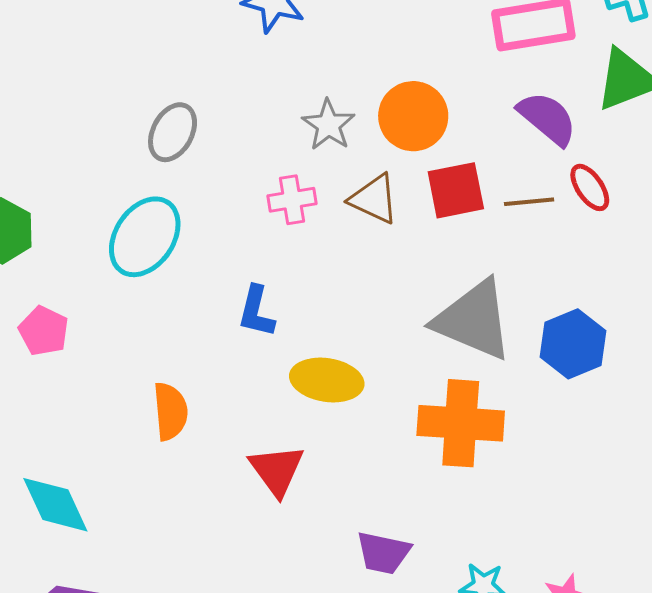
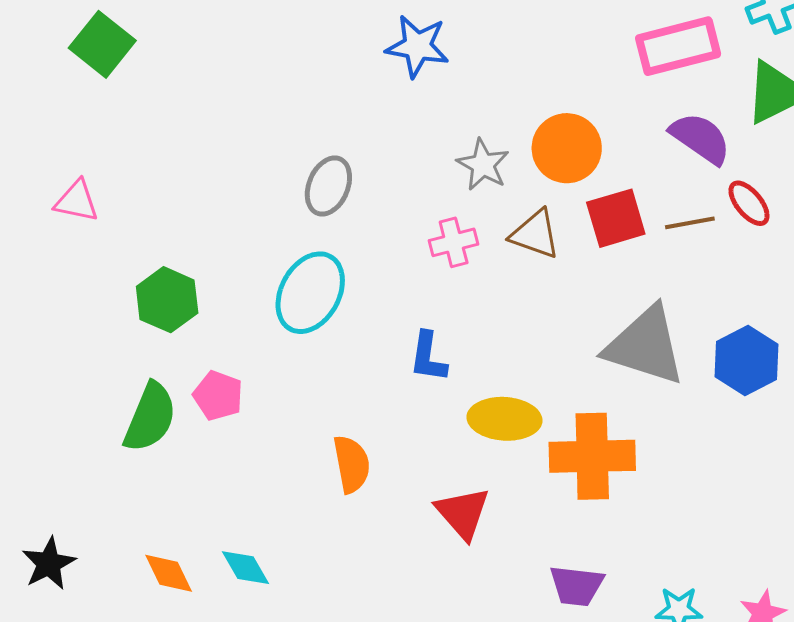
orange cross: (461, 423) -> (592, 456), moved
cyan diamond: (55, 505) -> (245, 568), size x0.7

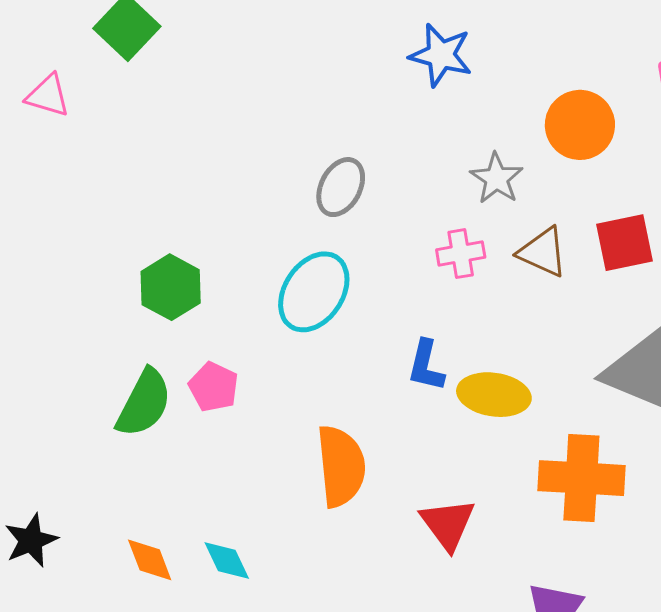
orange circle: (567, 148) -> (580, 125), moved
pink triangle: (77, 201) -> (48, 96), moved
yellow ellipse: (504, 419) -> (494, 395), moved
orange semicircle: (352, 464) -> (341, 466), size x1.4

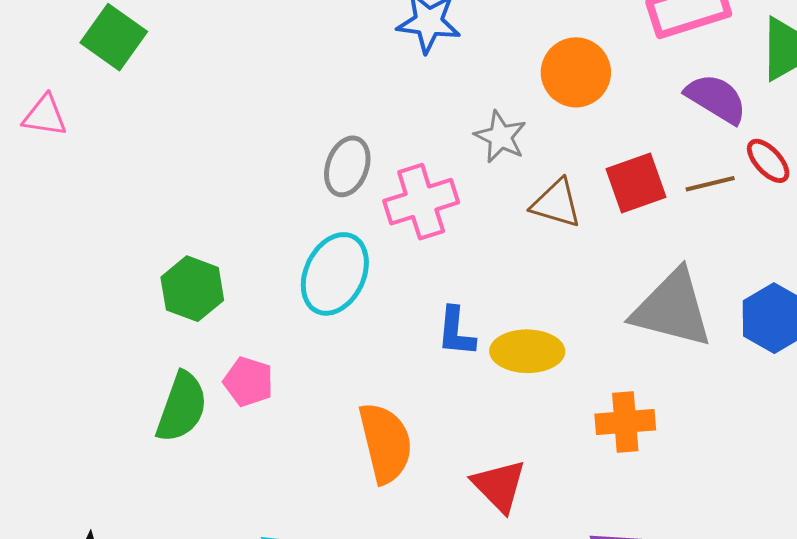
pink cross: (461, 254) -> (421, 202), moved, size x1.5
orange cross: (581, 478) -> (625, 422), size x0.7

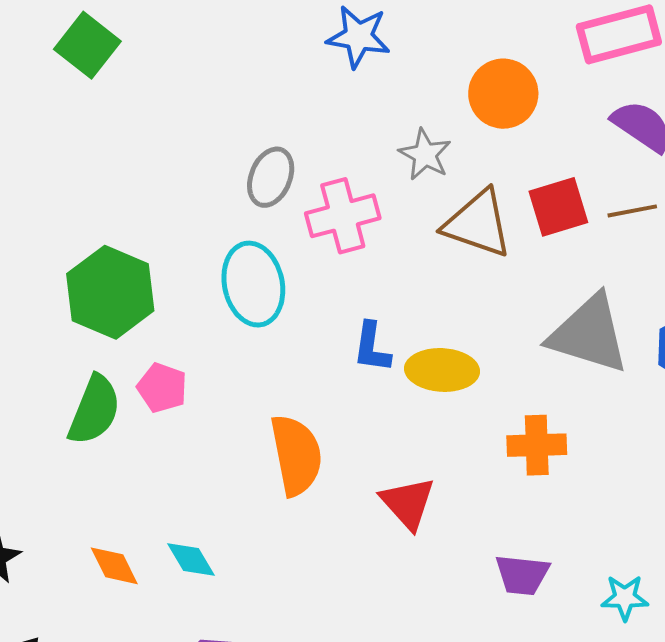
green square: (114, 37) -> (87, 45), moved
brown triangle: (556, 203) -> (478, 224), size x1.4
cyan ellipse: (335, 274) -> (253, 284), turned -40
green hexagon: (192, 289) -> (110, 292), size x1.4

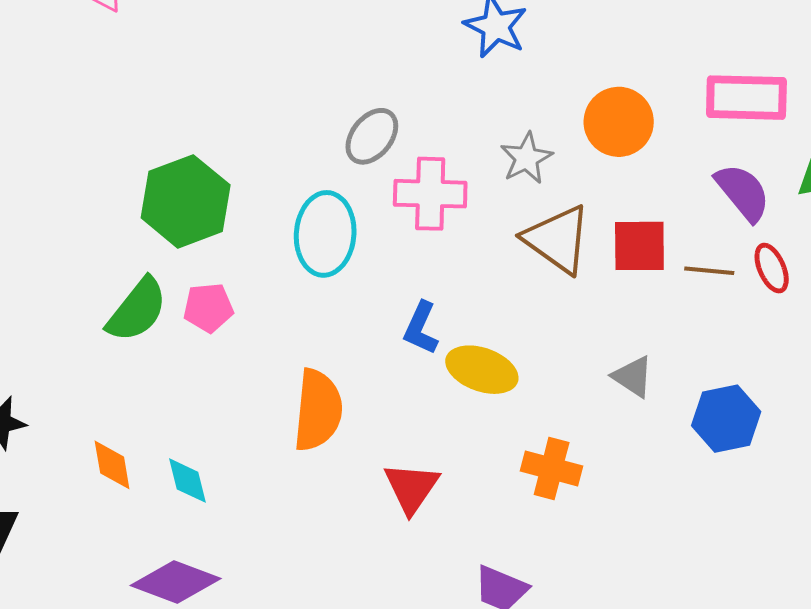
gray triangle: (589, 334) -> (633, 377), size x0.5
pink pentagon: (162, 388) -> (208, 308), turned 30

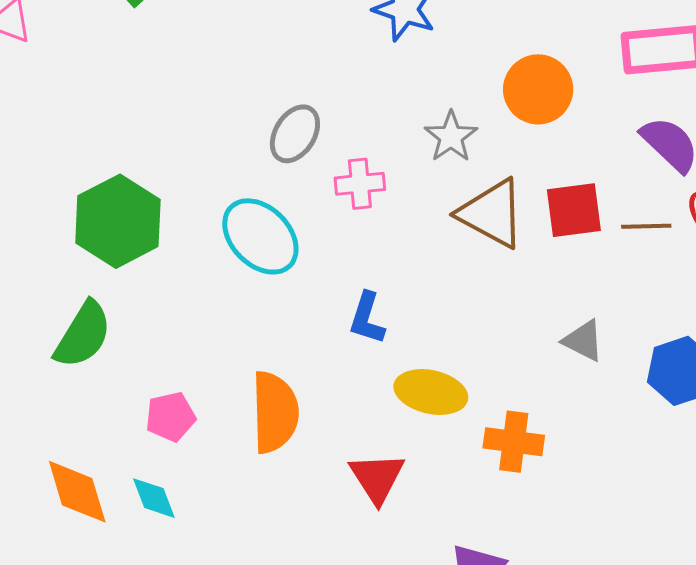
pink cross: (430, 194) -> (360, 184), size x0.7
cyan ellipse: (325, 234) -> (260, 236), turned -42
pink pentagon: (208, 308) -> (170, 417), moved
yellow ellipse: (482, 370) -> (431, 392), moved
orange diamond: (112, 465) -> (77, 492), size x1.4

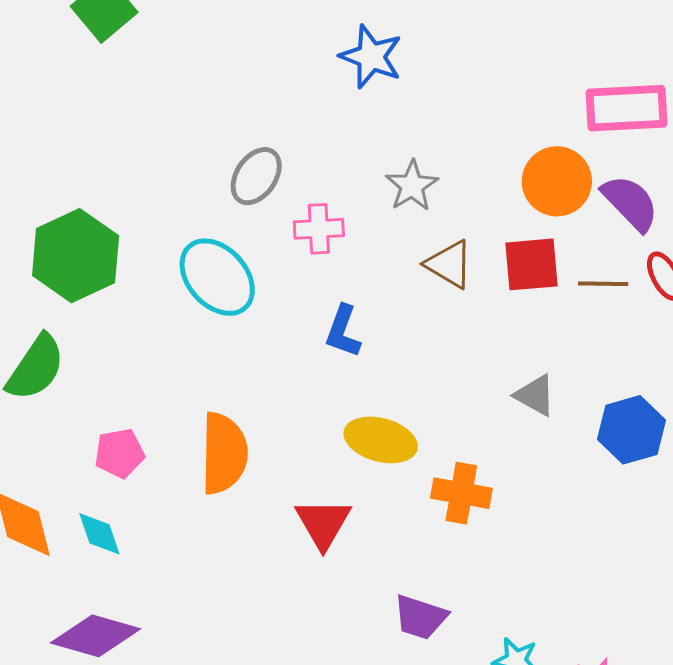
orange circle: (538, 89) -> (557, 181), moved
brown triangle: (492, 214) -> (449, 264), size x0.7
blue L-shape: (367, 318) -> (343, 331), moved

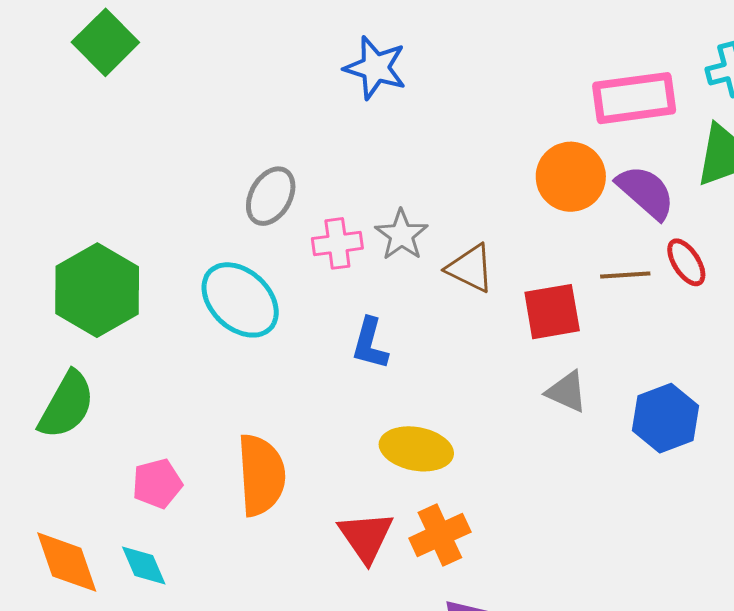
gray star: (412, 186) -> (401, 235), moved
red square: (532, 264) -> (552, 312), moved
orange cross: (461, 493) -> (440, 535), moved, turned -30

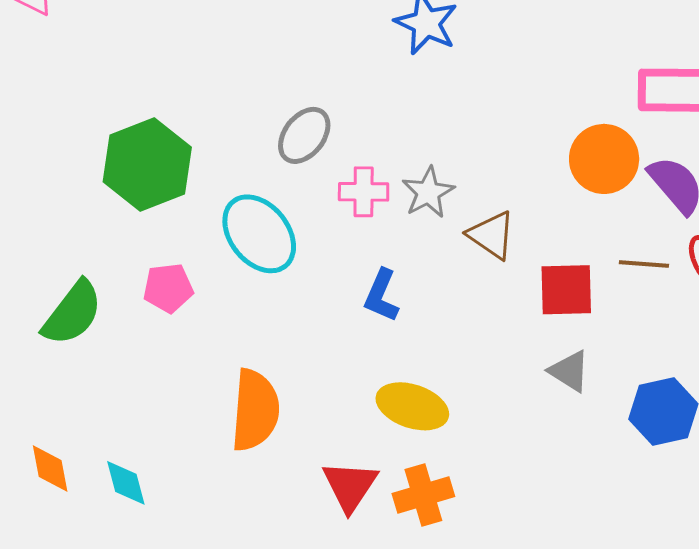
green hexagon: (97, 290) -> (147, 165), moved
pink pentagon: (157, 484) -> (168, 288), moved
orange diamond: (67, 562) -> (50, 469), size x0.7

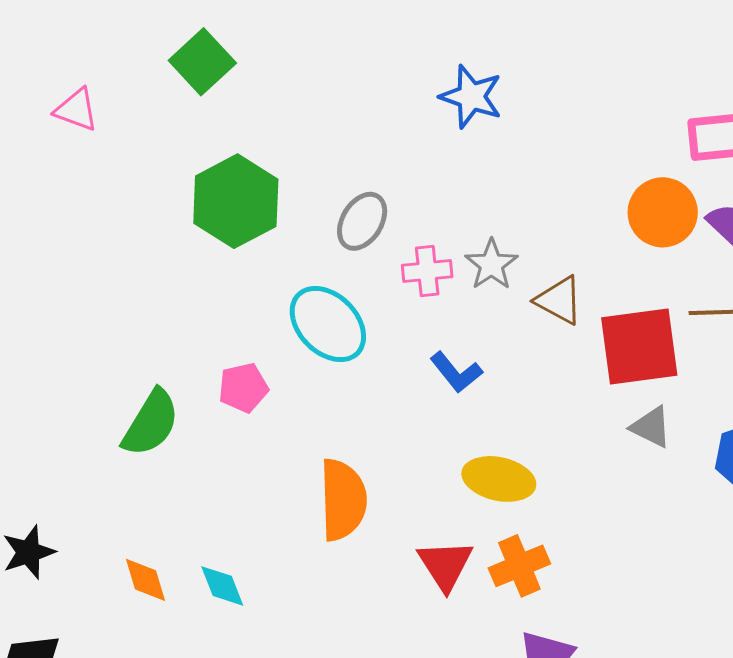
green hexagon: (147, 165) -> (236, 201), moved
red square: (566, 290) -> (639, 347), size x1.4
blue L-shape: (381, 296) -> (456, 372), turned -56

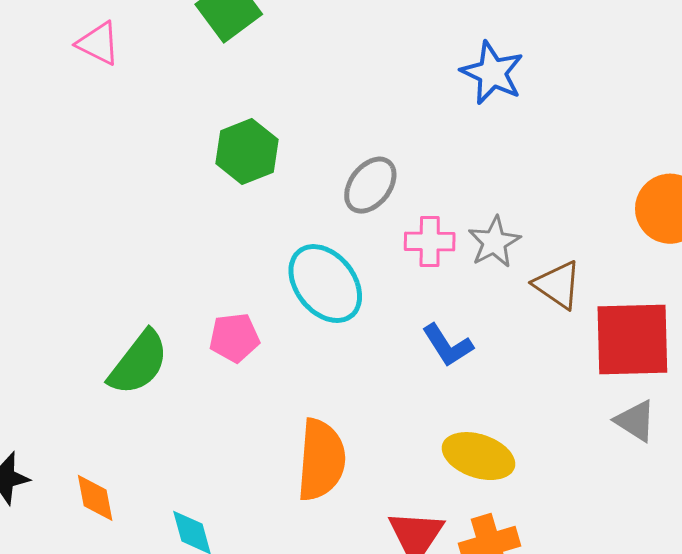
green hexagon: (236, 201) -> (247, 151), size x0.7
orange diamond: (146, 580) -> (95, 498), moved

